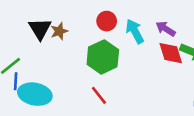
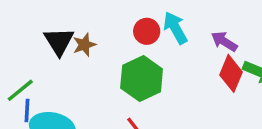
cyan arrow: (135, 31) -> (175, 28), moved
red diamond: (171, 53) -> (231, 73), turned 40

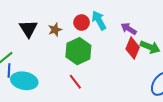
brown star: (84, 45) -> (55, 30), moved

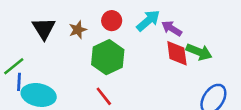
cyan arrow: (99, 20) -> (148, 21), moved, turned 78
red diamond: (133, 48) -> (177, 53), turned -30

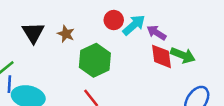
red circle: (112, 21) -> (114, 20), moved
brown star: (78, 30) -> (66, 34), turned -30

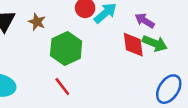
purple arrow: (156, 33) -> (145, 21), moved

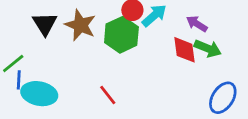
brown star: (37, 22) -> (80, 25), size x1.6
green hexagon: (66, 48) -> (121, 35), moved

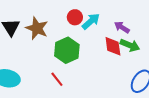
green hexagon: (121, 35) -> (67, 50), moved

